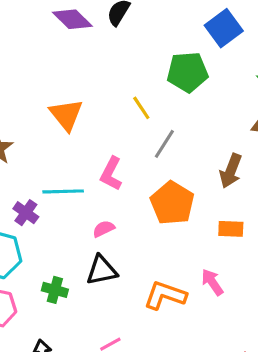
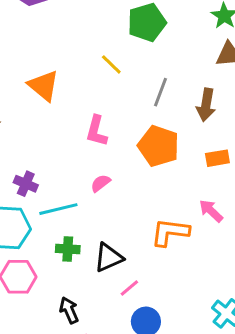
gray line: (164, 144) -> (161, 92), moved
cyan line: (63, 191) -> (58, 209), moved
black triangle: (102, 270) -> (108, 258), moved

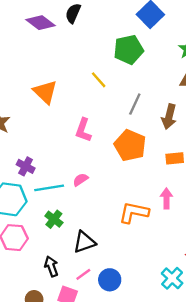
pink semicircle: (100, 183) -> (81, 180), moved
pink arrow: (211, 211) -> (166, 198), turned 42
green cross: (68, 249) -> (54, 219), turned 30
black triangle: (108, 258) -> (84, 242), moved
pink line: (129, 288) -> (83, 274), moved

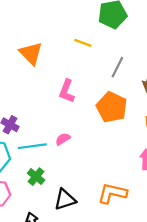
yellow line: (99, 80) -> (83, 43), turned -30
orange L-shape: (134, 212) -> (112, 193), moved

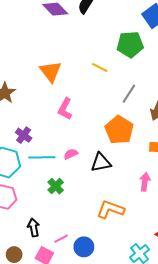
pink L-shape: (67, 91) -> (65, 109), moved
green cross: (36, 177) -> (56, 186), moved
black triangle: (65, 199) -> (101, 162), moved

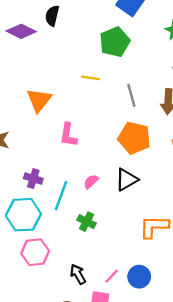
orange triangle: (51, 71) -> (39, 100), turned 35
gray line: (129, 94) -> (131, 95), turned -30
cyan line: (42, 157) -> (61, 196), turned -50

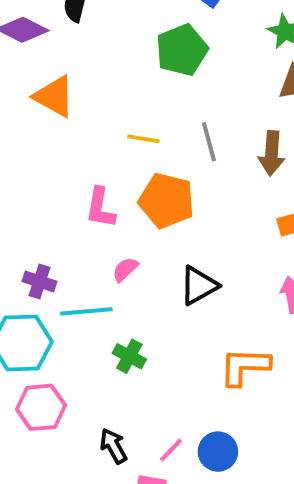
yellow line: (90, 78) -> (143, 139), moved
orange triangle: (39, 100) -> (54, 96), moved, turned -40
orange pentagon: (134, 138) -> (166, 201), moved
pink semicircle: (91, 182) -> (125, 269), moved
cyan line: (61, 196) -> (86, 311), turned 64

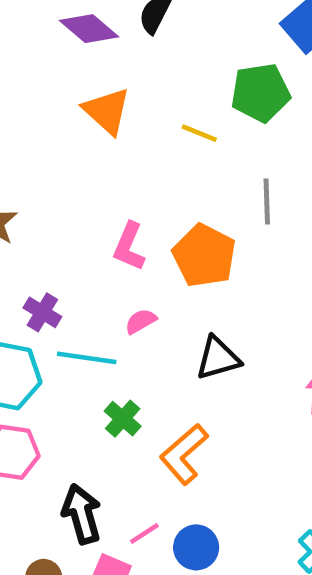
yellow line: (143, 139) -> (199, 133), moved
orange L-shape: (245, 366) -> (184, 454), moved, turned -56
black arrow: (113, 446) -> (82, 514), size x1.4

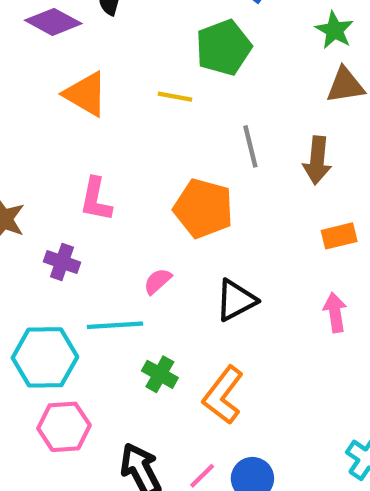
pink L-shape: (129, 246) -> (96, 199), moved
purple cross: (42, 312) -> (62, 262), moved

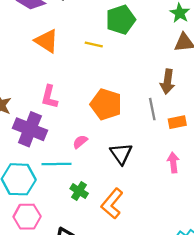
gray line: (250, 146) -> (152, 109), moved
purple cross: (62, 262) -> (30, 129), size x1.8
black triangle: (236, 300) -> (121, 154), turned -40

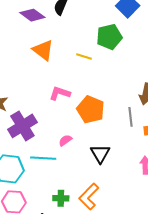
pink L-shape: (49, 97) -> (60, 93), moved, turned 90
purple cross: (30, 129) -> (22, 126), turned 32
green cross: (79, 191) -> (61, 198), moved, turned -35

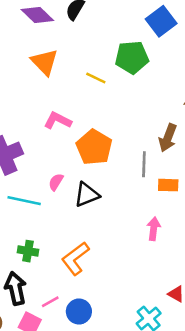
pink semicircle: (65, 140) -> (56, 182), turned -32
black triangle: (100, 154) -> (87, 195), moved, turned 30
green cross: (61, 198) -> (28, 251), moved

